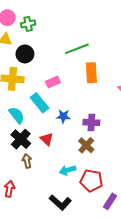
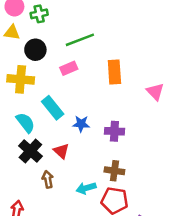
green line: (77, 49) -> (80, 40), moved
pink rectangle: (53, 82) -> (69, 68), moved
brown cross: (86, 145) -> (114, 171), moved, turned -35
brown arrow: (27, 161) -> (48, 179), moved

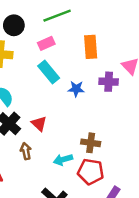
cyan rectangle: (53, 108) -> (49, 72), moved
blue star: (81, 124) -> (76, 89), moved
purple cross: (114, 131) -> (109, 82), moved

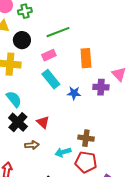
brown arrow: (26, 151) -> (32, 145), turned 96

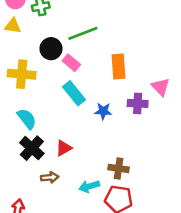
black circle: (22, 40) -> (51, 49), moved
pink rectangle: (49, 55) -> (71, 63), turned 64
red triangle: (43, 122) -> (64, 148), turned 48

